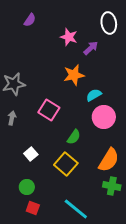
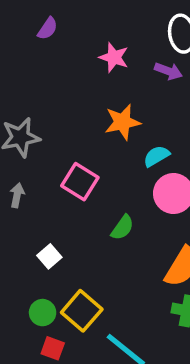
purple arrow: (91, 48) -> (168, 71), moved, turned 63
yellow square: (66, 164) -> (82, 311), moved

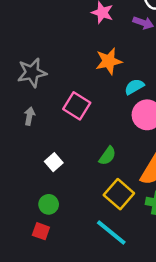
green semicircle: (122, 228) -> (107, 156), moved
yellow square: (82, 311) -> (119, 194), moved
red square: (53, 348) -> (41, 231), moved

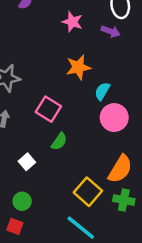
cyan semicircle: (134, 87) -> (102, 91), turned -30
green semicircle: (107, 156) -> (59, 141), moved

